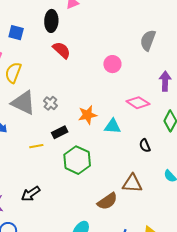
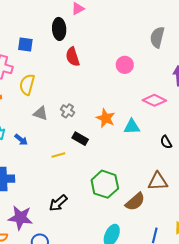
red semicircle: (62, 50) -> (73, 57), turned -144
gray triangle: (23, 103) -> (41, 113), size x0.6
orange star: (88, 115) -> (106, 118), turned -30
black rectangle: (60, 132) -> (80, 139), turned 63
green hexagon: (77, 160) -> (105, 184), moved

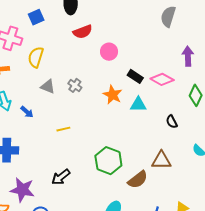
blue square: (25, 45) -> (36, 17), turned -35
red semicircle: (73, 57) -> (83, 32), turned -96
pink circle: (125, 65) -> (109, 52), moved
black rectangle: (80, 139) -> (135, 76), moved

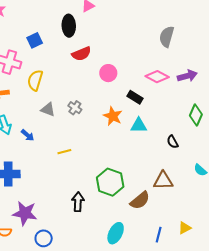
purple arrow: (188, 56) -> (187, 76), turned 78
pink diamond: (162, 79) -> (157, 77), moved
black arrow: (61, 177) -> (78, 202), moved, turned 132

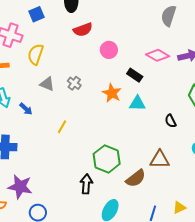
yellow line: (64, 152) -> (62, 127), turned -48
black arrow: (78, 202) -> (86, 184), moved

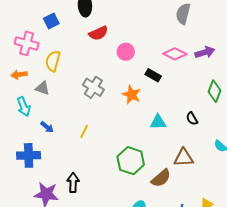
gray cross: (74, 83) -> (93, 87), size x1.5
gray triangle: (47, 84) -> (42, 88), moved
cyan triangle: (137, 103) -> (158, 122), moved
blue arrow: (26, 109) -> (47, 127), moved
black arrow: (86, 184) -> (73, 183), moved

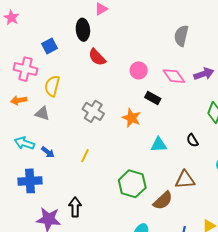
red semicircle: (98, 33) -> (97, 57), turned 72
pink circle: (126, 52) -> (139, 70), moved
pink diamond: (175, 54) -> (174, 76), turned 30
cyan arrow: (24, 106) -> (24, 143), moved, turned 132

